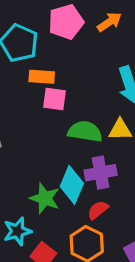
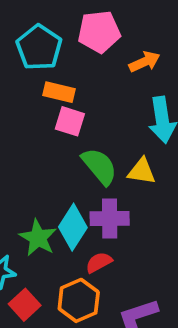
orange arrow: (109, 22) -> (144, 62), moved
green semicircle: (85, 132) -> (99, 166), turned 32

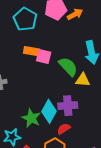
orange arrow: (144, 62) -> (75, 14), moved
orange rectangle: (59, 92) -> (31, 51), moved
green semicircle: (99, 166) -> (68, 67), moved

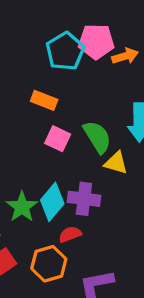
cyan pentagon: (25, 19) -> (65, 51), moved
pink square: (44, 57) -> (58, 139), moved

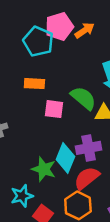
red semicircle: (70, 234) -> (87, 178), size x1.5

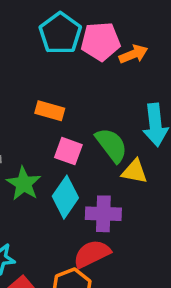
cyan pentagon: (38, 41) -> (60, 33), moved
cyan diamond: (65, 158) -> (65, 197), moved
green star: (44, 169) -> (24, 184), moved

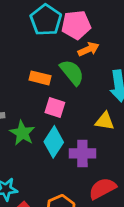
orange arrow: (133, 54) -> (89, 49), moved
green semicircle: (111, 145) -> (72, 72), moved
red semicircle: (92, 254) -> (102, 188), moved

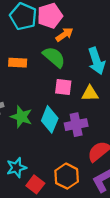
orange rectangle: (40, 78) -> (18, 63), moved
pink square: (55, 108) -> (63, 87), moved

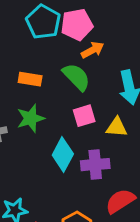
pink square: (63, 87) -> (84, 116), turned -30
green star: (21, 117) -> (31, 118), moved, turned 30

